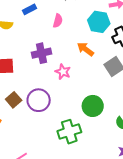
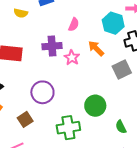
pink semicircle: (58, 21) -> (74, 25), moved
pink star: (63, 72) -> (72, 58), moved
brown square: (14, 100) -> (25, 119), moved

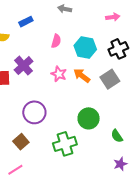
cyan hexagon: (113, 23) -> (85, 48), moved
purple cross: (52, 46) -> (24, 66), moved, turned -30
orange arrow: (96, 48) -> (82, 76), moved

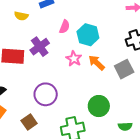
pink semicircle: (56, 41) -> (65, 27), moved
cyan hexagon: (85, 48) -> (88, 35), moved
green semicircle: (117, 136) -> (125, 126), turned -64

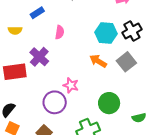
cyan hexagon: (88, 35) -> (106, 33), moved
pink star: (74, 59) -> (71, 85), moved

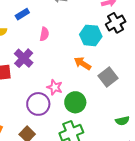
black cross: (132, 31) -> (116, 23), moved
gray square: (126, 62) -> (108, 77), moved
green circle: (109, 103) -> (75, 102), moved

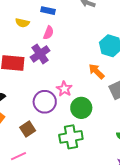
blue rectangle: (22, 14) -> (48, 11), turned 32
pink semicircle: (44, 34) -> (48, 33), moved

